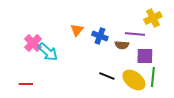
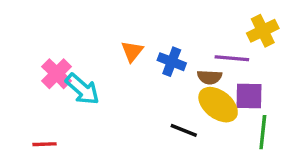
yellow ellipse: (134, 80) -> (218, 105), moved

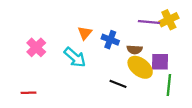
purple line: (232, 58) -> (149, 22), moved
cyan arrow: (82, 89) -> (75, 57), moved

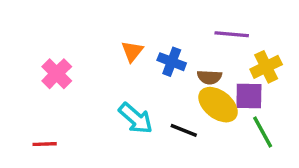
yellow cross: (169, 20) -> (266, 67), moved
cyan arrow: (75, 57) -> (136, 118), moved
green line: (169, 85) -> (263, 132), turned -35

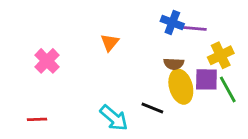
blue cross: (172, 62) -> (172, 23), moved
yellow ellipse: (218, 105) -> (181, 87), turned 36
cyan arrow: (136, 118) -> (114, 118), moved
green line: (263, 132) -> (228, 89), moved

